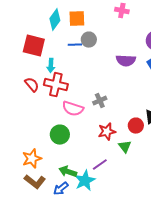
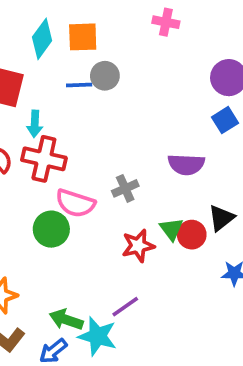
purple semicircle: (126, 61) -> (186, 164), moved
green circle: (60, 135) -> (51, 229), moved
green triangle: (125, 147) -> (171, 229), moved
cyan star: (85, 181) -> (98, 336), turned -30

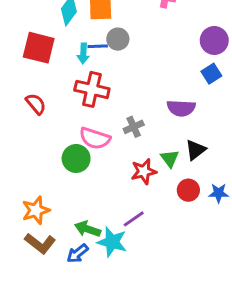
cyan arrow: (35, 124) -> (83, 53), moved
red cross: (44, 159) -> (92, 89), moved
black triangle: (221, 218) -> (196, 150), moved
red circle: (192, 235) -> (188, 190), moved

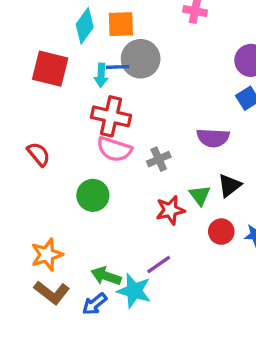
gray circle: (118, 39) -> (141, 59), size x1.5
red semicircle: (36, 104) -> (39, 154), moved
pink semicircle: (95, 138) -> (114, 149), moved

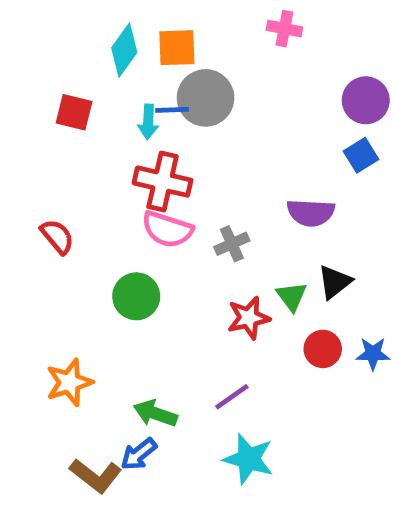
red square: (50, 69) -> (74, 112), size x0.7
cyan star: (134, 291) -> (249, 459), moved
brown L-shape: (52, 292) -> (96, 476), moved

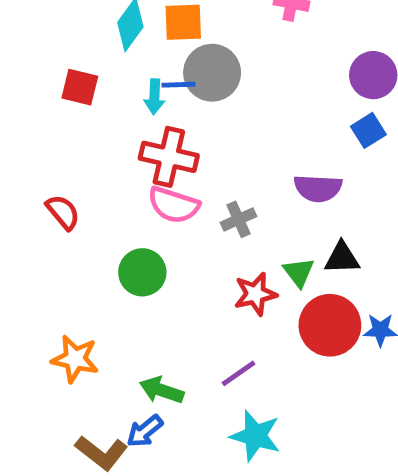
black triangle: (335, 282) -> (342, 258), turned 36
red circle: (323, 349) -> (330, 325), size x1.6
orange star: (69, 382) -> (75, 359), turned 30

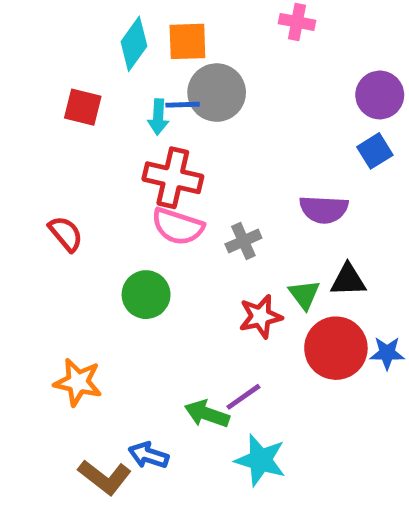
green arrow: (162, 390) -> (207, 414), moved
blue arrow: (145, 431) -> (148, 455), turned 57

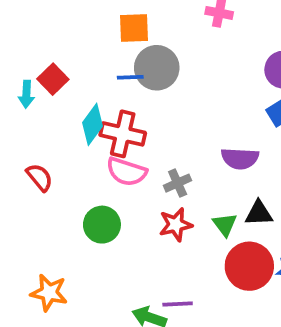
cyan diamond: (134, 44) -> (92, 124), moved
red square: (83, 107) -> (53, 79), turned 32
cyan arrow: (158, 117) -> (26, 94), moved
red star: (260, 317) -> (176, 225), moved
purple line: (243, 397) -> (178, 304), turned 32

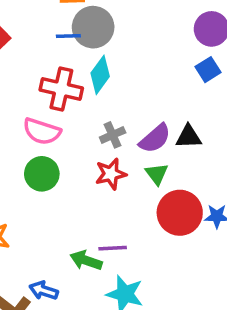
cyan diamond: (92, 124) -> (100, 75), moved
purple semicircle: (240, 158) -> (155, 138), moved, turned -44
pink semicircle: (126, 172) -> (42, 131), moved
black triangle: (259, 213) -> (189, 137), moved

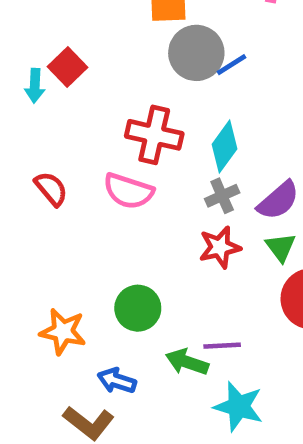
blue line: (68, 36) -> (231, 65), moved, turned -30
cyan diamond: (100, 75) -> (224, 147), moved
green circle: (42, 174) -> (138, 308), moved
blue arrow: (44, 291) -> (117, 381), moved

